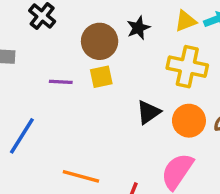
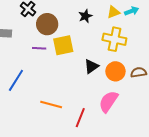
brown circle: (100, 41) -> (47, 24), moved
yellow square: (101, 77) -> (63, 45), size x1.5

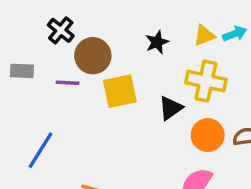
purple line: (39, 48) -> (68, 83), moved
black triangle: (91, 66) -> (171, 108), moved

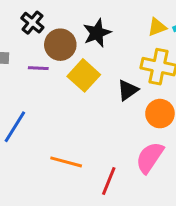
black star: (157, 42) -> (97, 33), moved, size x1.4
yellow square: (120, 91) -> (84, 75), turned -36

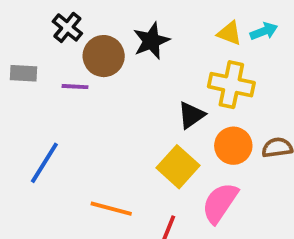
yellow triangle: (157, 27) -> (229, 33), turned 42
yellow square: (84, 75) -> (178, 167), moved

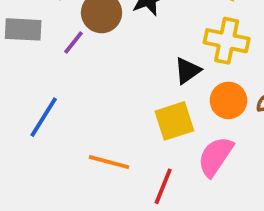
gray rectangle: (24, 73) -> (23, 29), size x1.4
purple line: (75, 87) -> (74, 43), turned -55
yellow square: (178, 167) -> (174, 121), turned 30

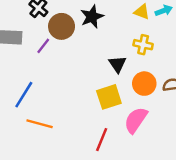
yellow cross: (227, 41) -> (143, 45), size x0.7
black triangle: (187, 71) -> (117, 64), turned -30
orange line: (109, 162) -> (40, 124), moved

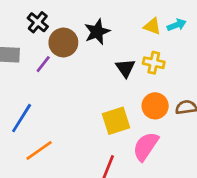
black triangle: (117, 64) -> (125, 68), moved
orange line: (40, 124) -> (39, 150), turned -50

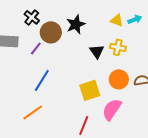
blue line: (22, 118) -> (42, 80), moved

